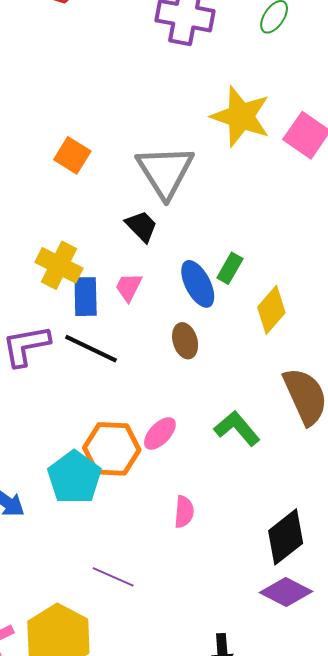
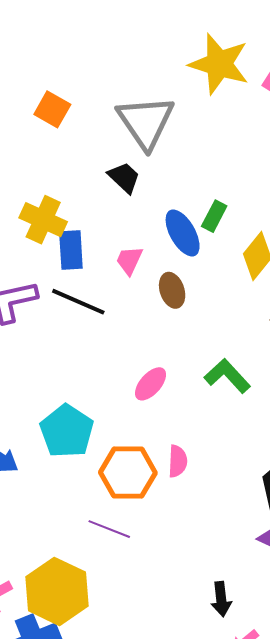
pink trapezoid: (129, 287) -> (129, 260), moved
orange hexagon: (112, 449) -> (128, 473), moved

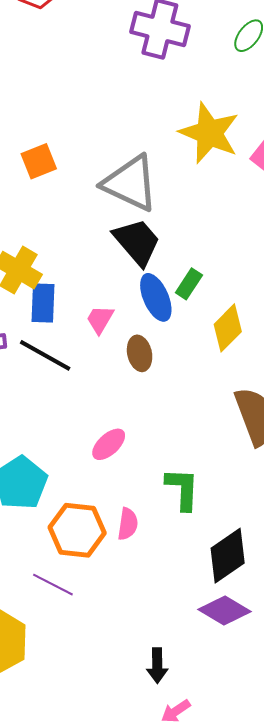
orange square: (52, 109) -> (39, 161), turned 33
gray triangle: (146, 122) -> (130, 183), turned -36
black trapezoid: (124, 178) -> (137, 242), moved, size x1.5
green L-shape: (227, 376) -> (183, 489), moved, turned 39

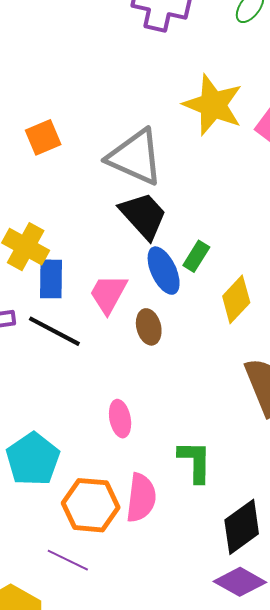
pink trapezoid: (100, 319) -> (108, 294), size x1.4
pink ellipse: (109, 444) -> (120, 419), turned -57
pink semicircle: (128, 524) -> (141, 498), size x1.5

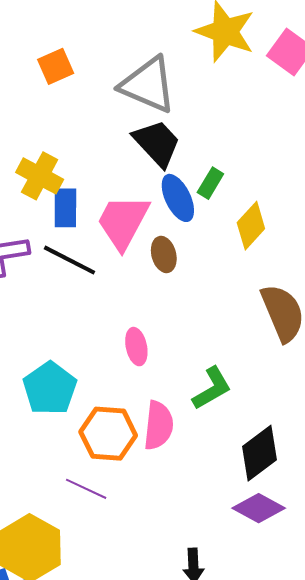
pink trapezoid: (108, 294) -> (123, 222), size x1.4
green L-shape: (195, 461) -> (212, 388), turned 60

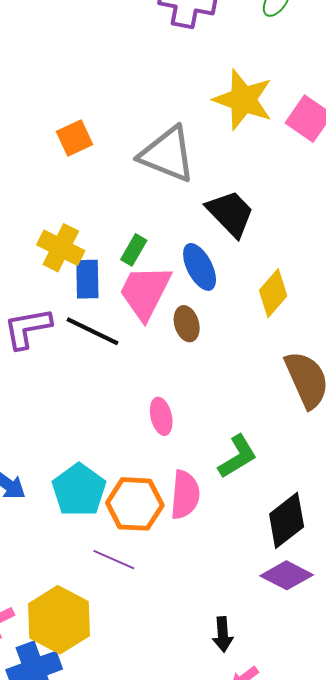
black trapezoid: (157, 143) -> (230, 213), moved
green rectangle: (210, 183) -> (134, 250), moved
cyan pentagon: (50, 388) -> (79, 490), moved

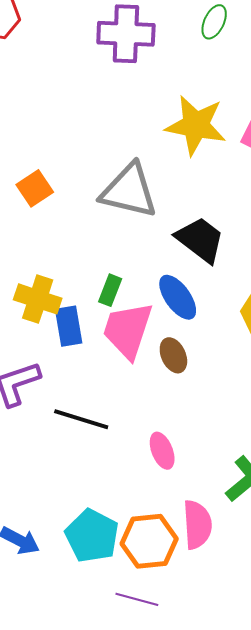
black line: (92, 331) -> (81, 419), moved

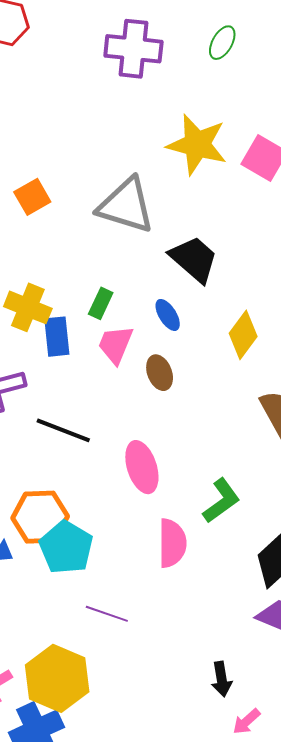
blue ellipse: (178, 297) -> (168, 315), size x0.7
pink trapezoid: (128, 330) -> (116, 345), size x0.7
pink ellipse: (162, 451) -> (142, 467), size x1.4
orange hexagon: (149, 541) -> (40, 517), moved

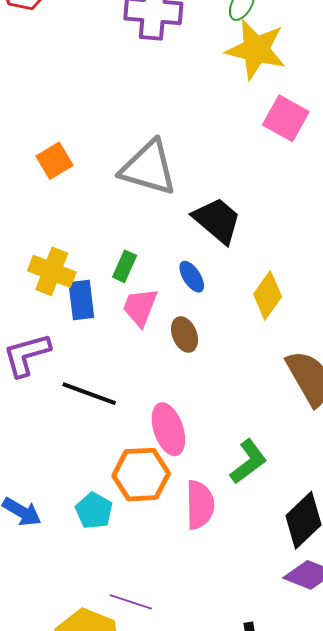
yellow star: (197, 145) -> (256, 50), moved
orange hexagon: (40, 517) -> (141, 475), moved
cyan pentagon: (66, 547) -> (94, 511), size x0.7
purple line: (107, 614) -> (131, 602), moved

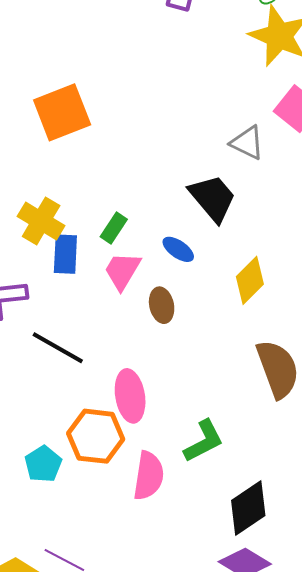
orange square: (55, 161) -> (62, 112), size x1.6
gray triangle: (148, 168) -> (247, 143), moved, size x0.6
blue ellipse: (192, 277) -> (178, 249), turned -32

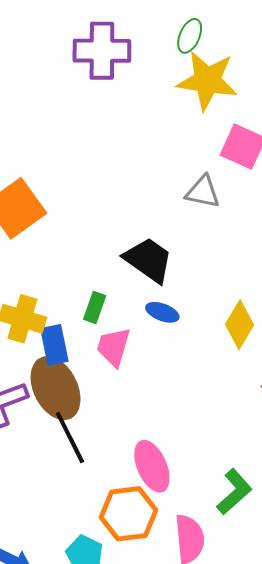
black trapezoid: (213, 198) -> (148, 260), moved
brown ellipse: (162, 305) -> (56, 388), moved, size x1.8
black line: (58, 348) -> (70, 437), turned 48

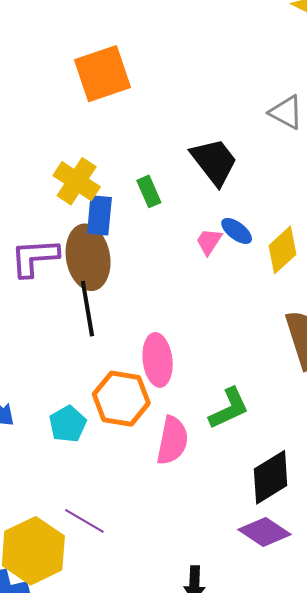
green rectangle: (95, 308) -> (149, 191), turned -60
blue ellipse: (162, 312) -> (237, 231), moved
pink trapezoid: (113, 347) -> (209, 242), moved, size x0.7

